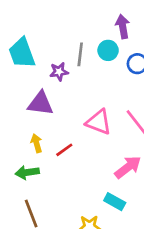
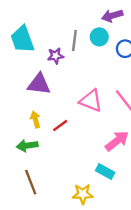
purple arrow: (123, 27) -> (112, 16), turned -96

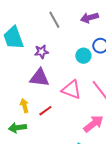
cyan circle: (99, 37) -> (83, 56), moved
gray line: (74, 40) -> (54, 20), moved, turned -36
purple triangle: (39, 84) -> (39, 78), moved

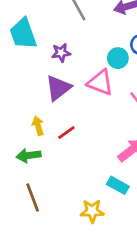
purple triangle: (39, 78) -> (58, 88), turned -45
pink triangle: (71, 90) -> (100, 82), moved

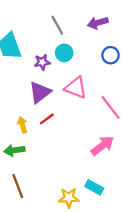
cyan circle: (118, 58) -> (64, 53), moved
red line: (66, 133) -> (47, 119), moved
cyan rectangle: (118, 185) -> (94, 187), moved

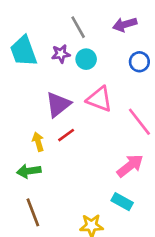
purple star: (42, 62) -> (61, 54), moved
cyan rectangle: (94, 187) -> (122, 202), moved

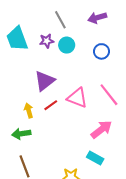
blue circle: (139, 62) -> (101, 51), moved
pink triangle: (99, 99) -> (77, 98), moved

